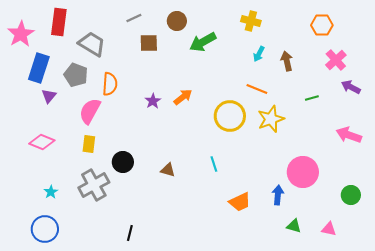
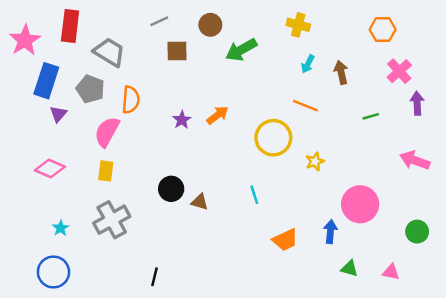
purple arrow: (351, 87) -> (417, 103), turned 60
yellow star: (271, 119) -> (315, 161), moved, size x0.6
black circle: (123, 162) -> (171, 189), moved

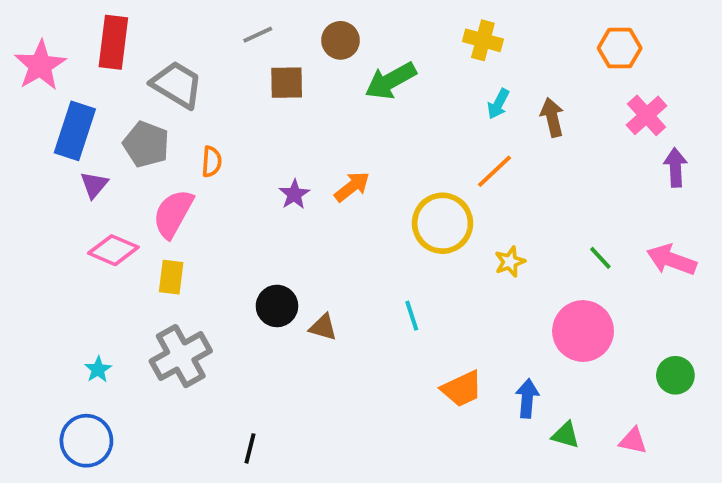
orange semicircle: (131, 100) -> (212, 162), size x0.7
orange line: (305, 106) -> (494, 171), turned -65
green line: (371, 116) -> (600, 258), moved, turned 63
pink diamond: (50, 169) -> (113, 250), moved
blue arrow: (330, 232) -> (527, 398), moved

